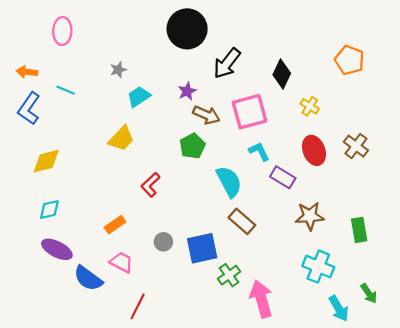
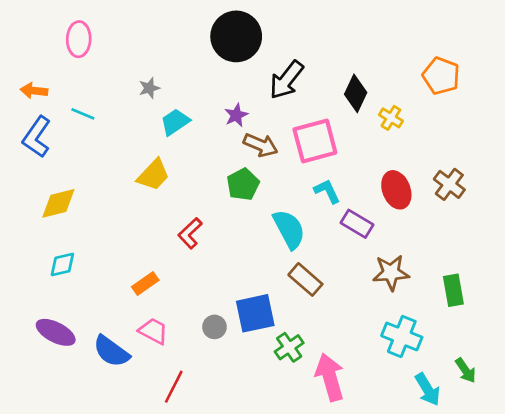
yellow cross: (310, 106) -> (391, 118), moved
gray circle: (163, 242) -> (214, 327), moved
purple ellipse: (57, 249) -> (56, 332), moved

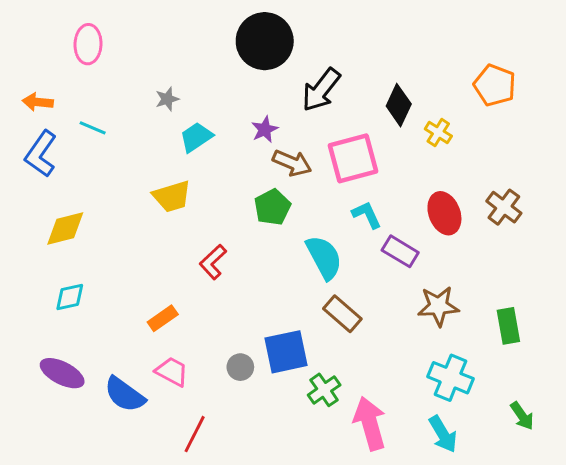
yellow trapezoid: (153, 175) -> (172, 196), turned 30
cyan arrow: (428, 389) -> (443, 434), moved

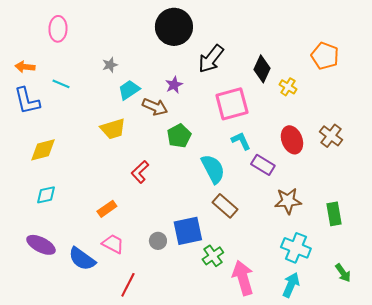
blue L-shape: (41, 154) -> (27, 101), turned -48
brown arrow: (292, 163) -> (155, 107), moved
cyan arrow: (443, 434) -> (291, 285), turned -125

